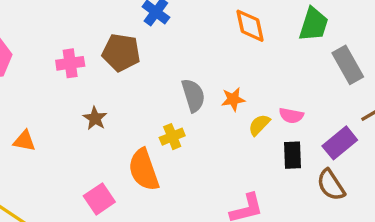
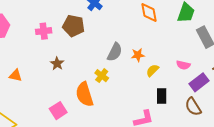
gray semicircle: (193, 95) -> (115, 52), turned 42
pink semicircle: (291, 116) -> (183, 65), moved
yellow cross: (172, 137) -> (102, 76), turned -32
black rectangle: (292, 155) -> (162, 96), moved

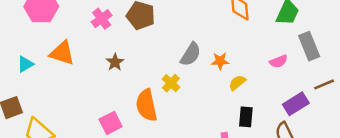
pink cross: (44, 31) -> (102, 19), turned -35
pink semicircle: (183, 65) -> (278, 61), moved, turned -40
orange triangle: (16, 75) -> (62, 53), moved, size x1.5

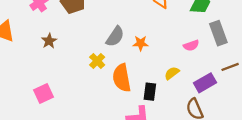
yellow semicircle: (237, 83) -> (172, 73), moved
orange semicircle: (146, 105) -> (122, 78), moved
black rectangle: (246, 117) -> (150, 92), moved

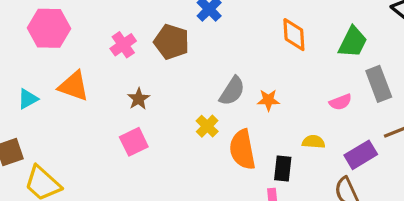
yellow semicircle: (172, 73) -> (314, 142), turned 42
pink square: (43, 94) -> (134, 142), moved

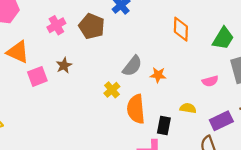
pink square: (134, 142) -> (37, 76), moved

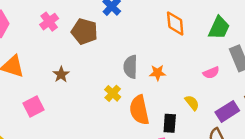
pink cross: (56, 25) -> (49, 22), moved
gray semicircle: (132, 66) -> (130, 67), turned 150
pink square: (37, 76) -> (34, 107), moved
yellow semicircle: (188, 108) -> (192, 103), turned 49

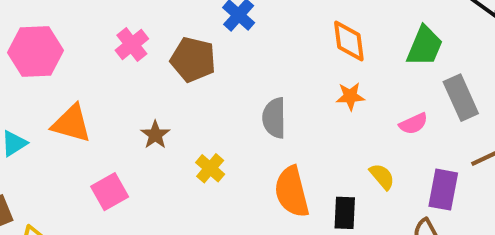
orange star: (158, 73) -> (350, 96), moved
yellow cross: (113, 93) -> (210, 168), moved
purple rectangle: (227, 111) -> (443, 190), turned -45

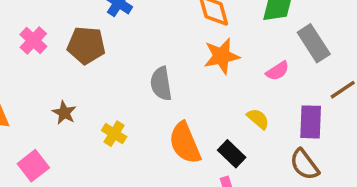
orange star: (350, 96) -> (222, 56), size x1.5
black rectangle: (345, 213) -> (232, 154), turned -40

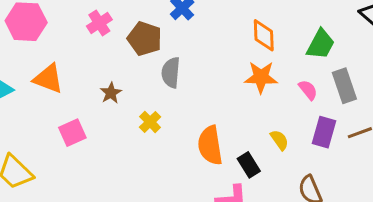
pink semicircle: (278, 71) -> (308, 90), moved, turned -110
gray semicircle: (161, 84) -> (171, 73), moved
purple rectangle: (311, 122) -> (324, 132), moved

